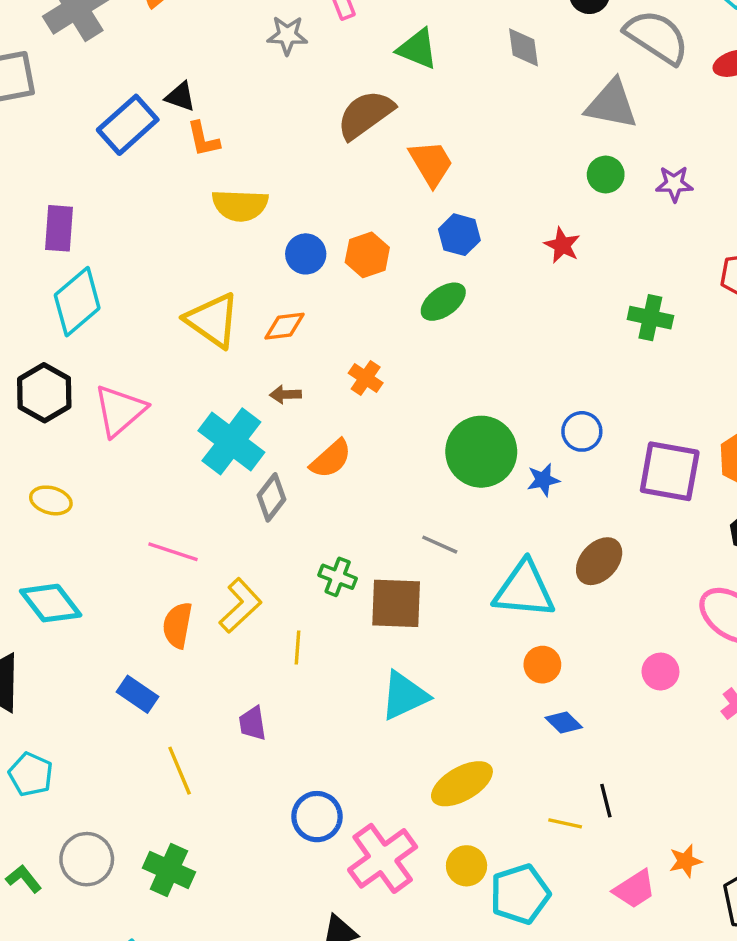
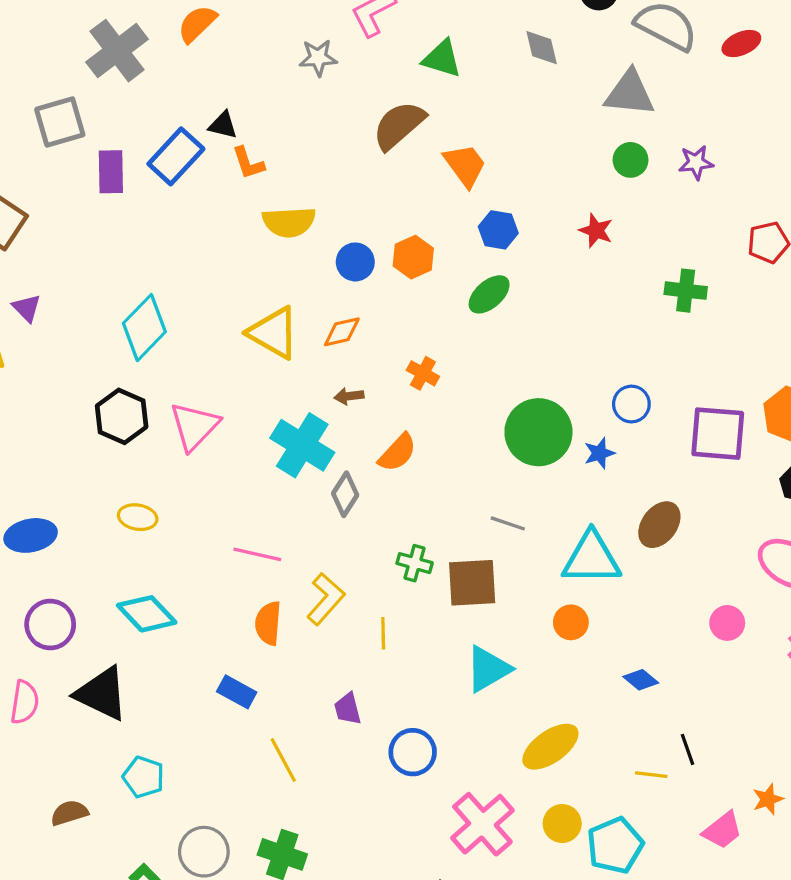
purple rectangle: (59, 228) -> (111, 172), moved
orange circle: (542, 665) -> (571, 622), moved
blue circle: (317, 817) -> (413, 752), moved

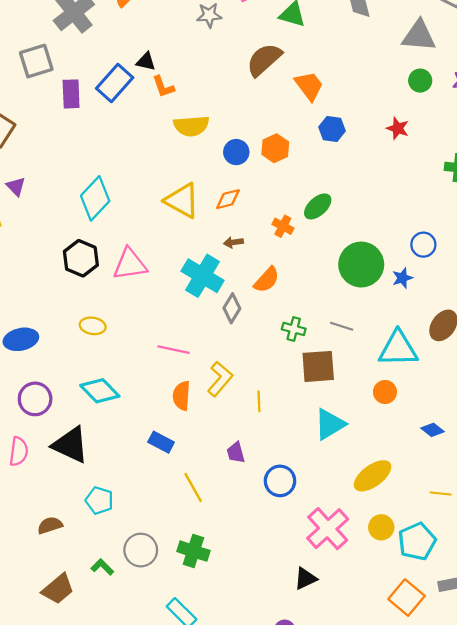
green ellipse: (489, 294) -> (318, 206), moved
pink triangle: (194, 426) -> (130, 264), turned 39
green cross: (415, 563) -> (294, 329), moved

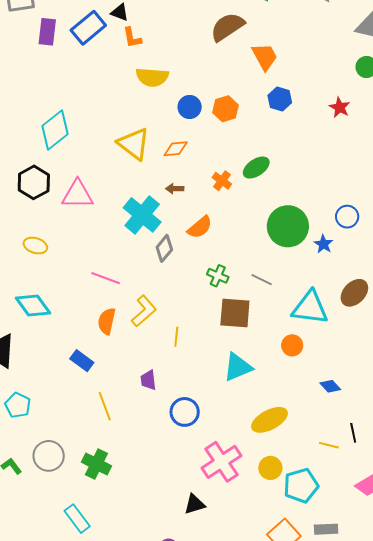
blue star: (402, 278) -> (323, 244), turned -30

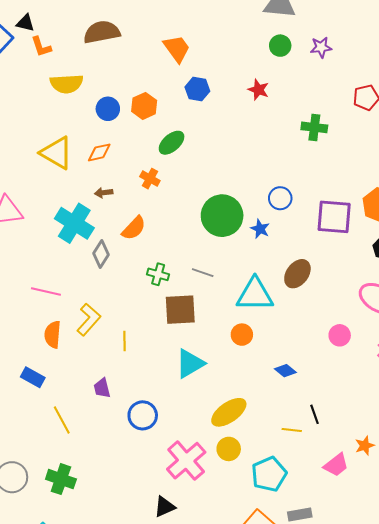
brown semicircle: (227, 27) -> (102, 32), moved, turned 30
green ellipse: (256, 168) -> (172, 143), moved
yellow circle: (270, 468) -> (229, 449), moved

